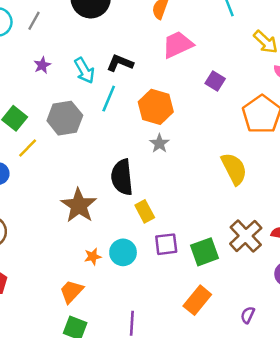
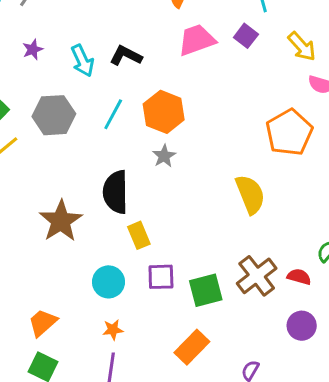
purple square: (215, 81) -> (246, 36), moved
cyan line: (109, 99) -> (113, 114), moved
orange star: (93, 257) -> (113, 330), moved

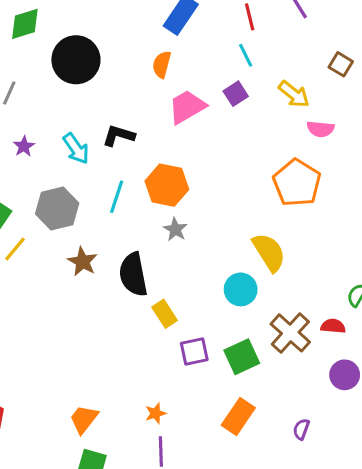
purple square: (246, 36) -> (236, 94), turned 30
brown star: (61, 221) -> (83, 262), moved, size x0.7
cyan circle: (108, 282) -> (241, 289), moved

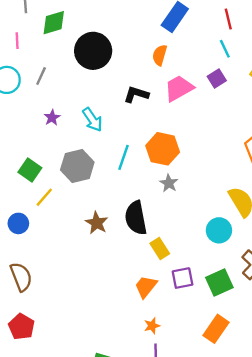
black L-shape: (119, 136) -> (136, 94), moved
brown star: (83, 262) -> (97, 223), moved
orange trapezoid: (84, 419) -> (146, 287), moved

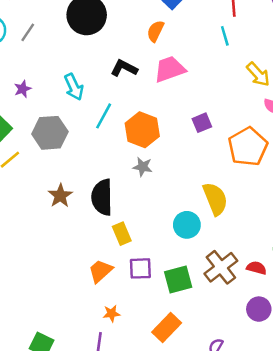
purple square: (217, 78) -> (202, 123), moved
purple star: (52, 118) -> (23, 89), moved
cyan line: (124, 157) -> (104, 116), moved
gray star: (169, 183) -> (143, 167), turned -30
orange star: (152, 326) -> (111, 313), moved

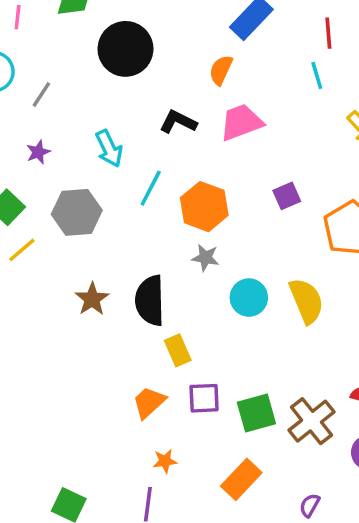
gray line: (28, 32) -> (41, 95), moved
cyan circle: (187, 225) -> (249, 298), moved
brown cross: (221, 267) -> (312, 421), moved

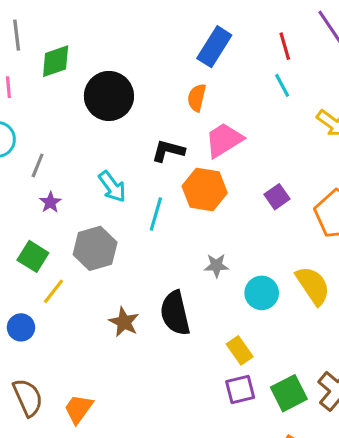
gray line: (41, 95) -> (38, 165), moved
orange hexagon: (204, 207) -> (205, 190), moved
yellow rectangle: (178, 350) -> (240, 350), moved
orange trapezoid: (149, 402) -> (78, 409), moved

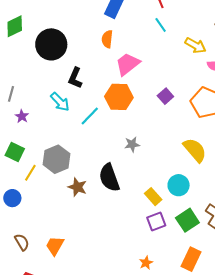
black L-shape: (168, 151) -> (75, 78), moved, turned -75
cyan line: (156, 214) -> (90, 116), turned 35
gray hexagon: (95, 248) -> (56, 159), moved
cyan circle: (262, 293) -> (179, 185), moved
brown semicircle: (28, 397) -> (22, 242), size x0.7

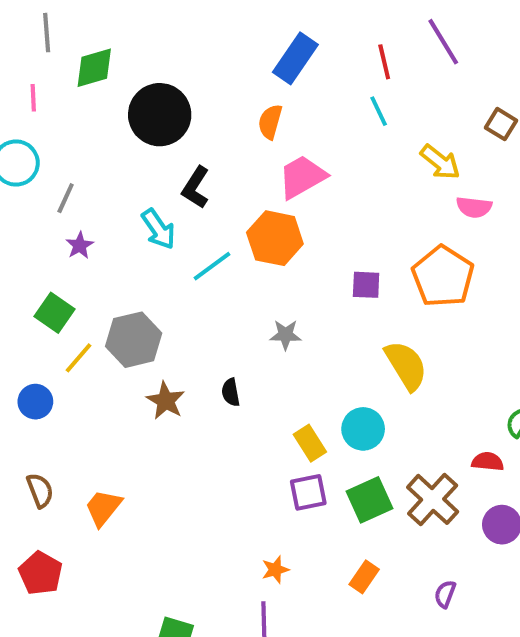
purple square: (165, 96) -> (366, 285), moved, turned 35
black semicircle: (109, 178) -> (231, 392), size x0.5
orange rectangle: (191, 259) -> (364, 577), size x0.7

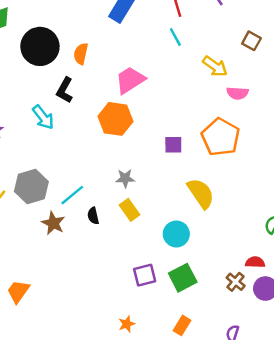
orange semicircle: (270, 122) -> (81, 54), moved
cyan line: (212, 266) -> (72, 195), moved
yellow rectangle: (310, 443) -> (130, 210), moved
red semicircle: (488, 462) -> (255, 262), moved
brown cross: (433, 499) -> (236, 282), moved, size x0.6

